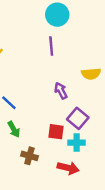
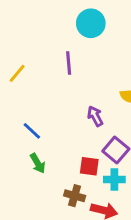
purple line: (51, 46) -> (69, 63), moved
brown cross: (29, 156) -> (75, 196), moved

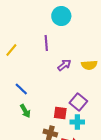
purple arrow: (95, 116) -> (64, 65), moved, turned 80

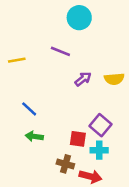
purple line: (46, 43) -> (60, 51), turned -63
yellow line: (11, 50) -> (17, 60), turned 40
green arrow: (25, 111) -> (34, 136), turned 128

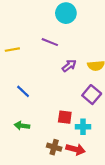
purple square: (100, 125) -> (92, 95), moved
green arrow: (34, 136) -> (22, 126), moved
brown cross: (65, 164) -> (54, 147), moved

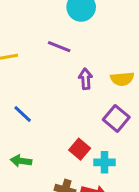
purple arrow: (69, 66) -> (86, 79), turned -56
red square: (65, 117) -> (80, 149), turned 32

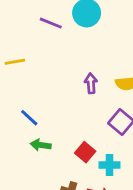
purple line: (59, 47) -> (51, 23), moved
green arrow: (21, 161) -> (41, 145), moved

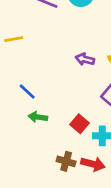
purple arrow: (91, 83) -> (85, 59), turned -72

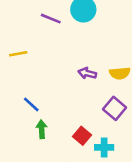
green arrow: (38, 117) -> (42, 129), turned 78

